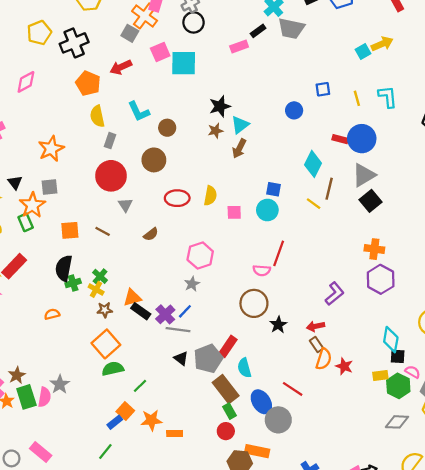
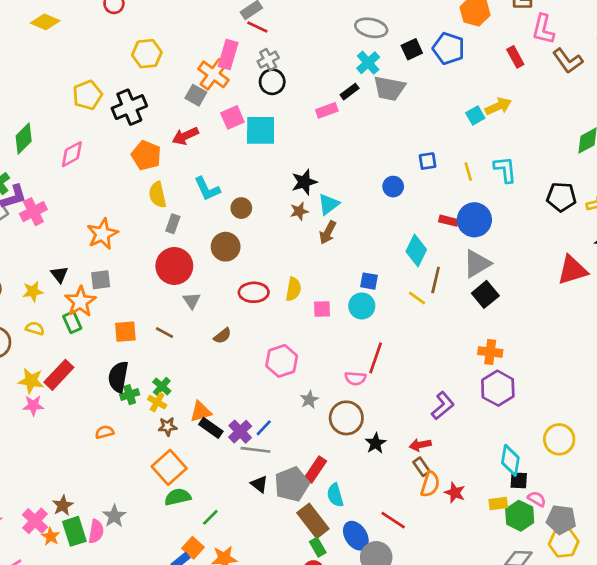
gray star: (192, 284) -> (309, 400), moved

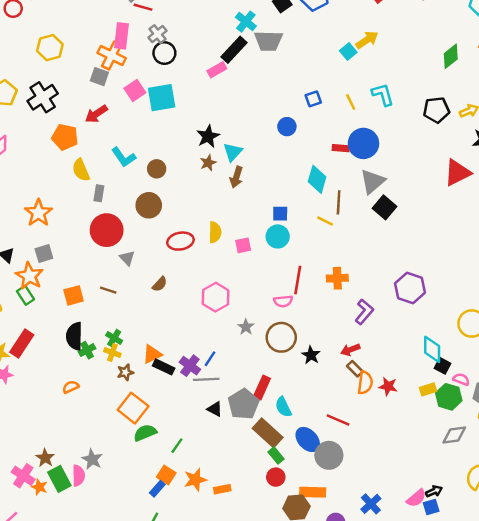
black rectangle: (350, 92) -> (234, 50), size x1.6
orange cross: (490, 352) -> (337, 278), moved
black square: (519, 480) -> (442, 366), turned 35

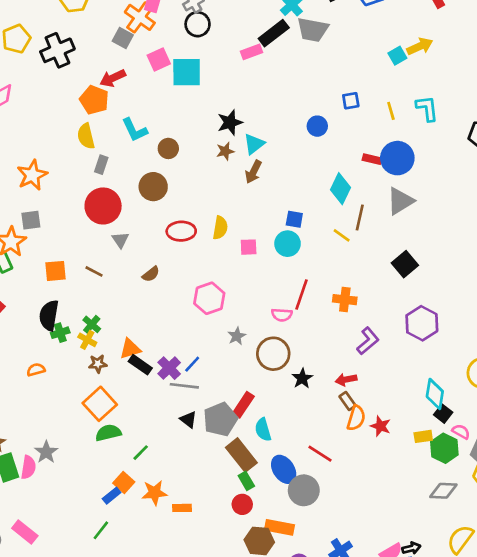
orange pentagon: (65, 137) -> (94, 100), moved
black square: (385, 207) -> (405, 264), moved

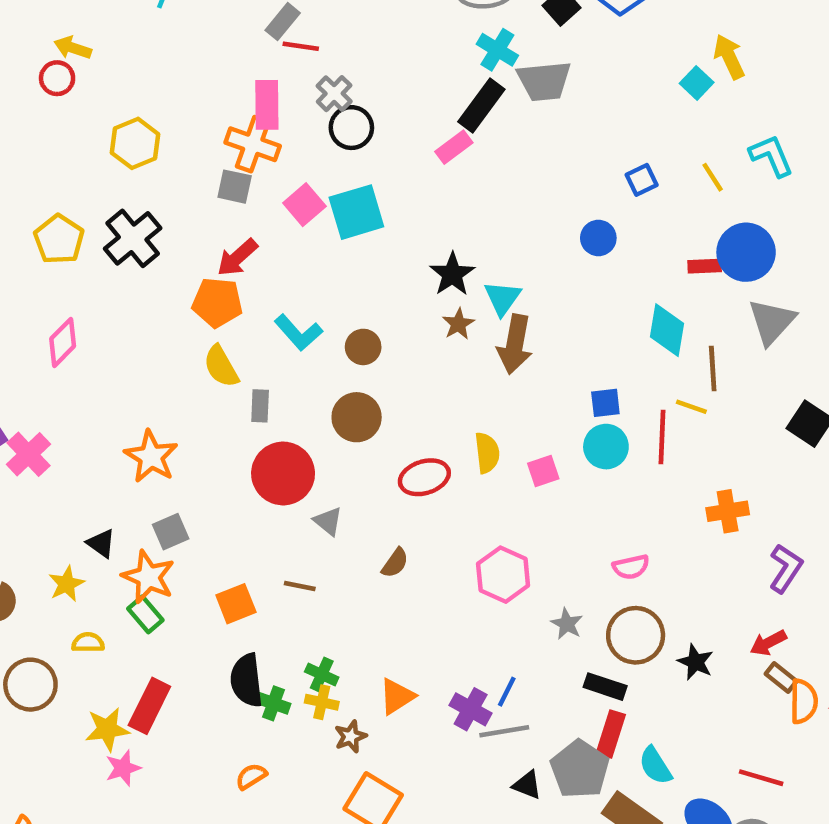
yellow arrow: (420, 46) -> (729, 57), turned -75
brown arrow: (253, 172) -> (515, 344), size x1.4
red line: (301, 294) -> (662, 437), moved
green cross: (60, 333) -> (274, 703), turned -36
black rectangle: (140, 365) -> (605, 687), moved

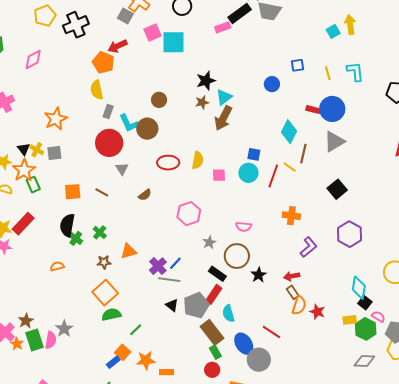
cyan L-shape: (298, 333) -> (129, 123), moved
orange star: (148, 577) -> (24, 170), moved
yellow cross: (322, 702) -> (37, 150), moved

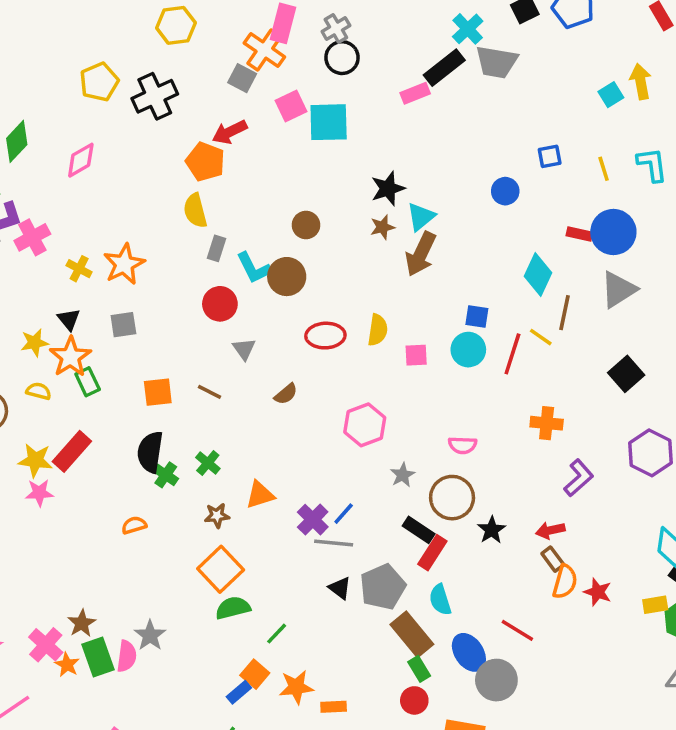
red circle: (109, 143) -> (220, 304), size x0.7
yellow cross: (37, 150) -> (79, 269), moved
red rectangle: (214, 294) -> (432, 553), moved

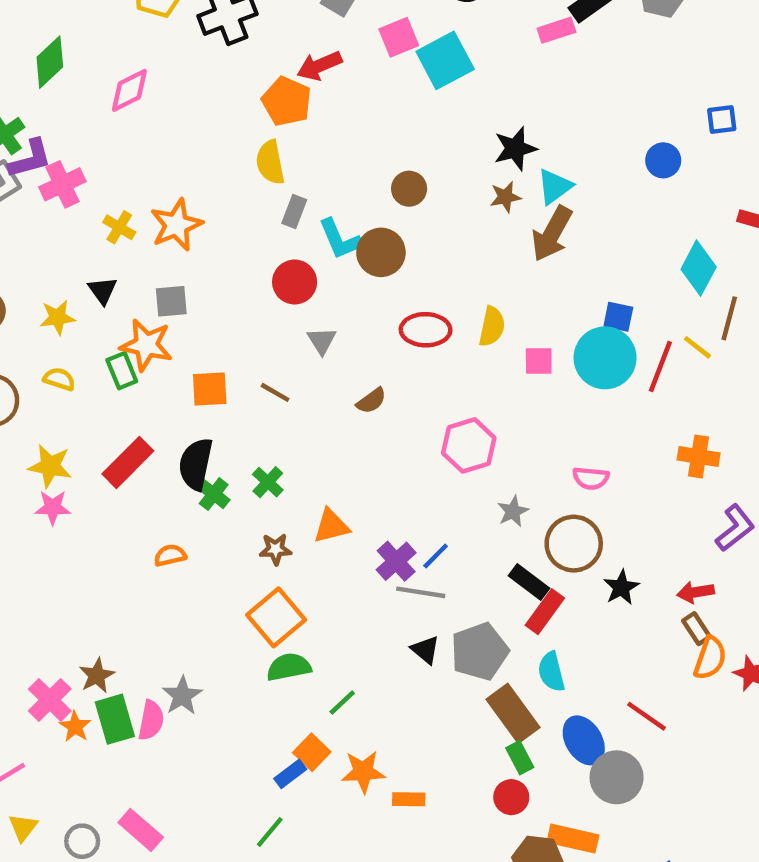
cyan square: (329, 122) -> (445, 60), turned -30
cyan circle: (468, 350) -> (605, 358), size x1.4
orange star: (70, 357) -> (146, 345), moved, turned -30
red rectangle: (72, 451) -> (128, 462), moved

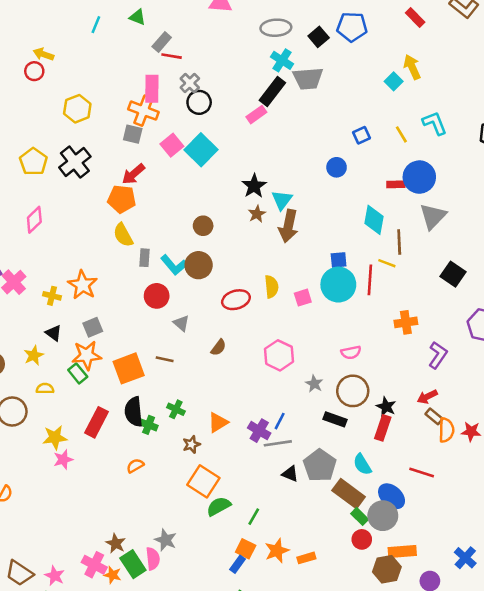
orange square: (210, 389) -> (129, 368), size x1.4
red rectangle: (545, 612) -> (383, 428), moved
gray circle: (617, 777) -> (383, 516), moved

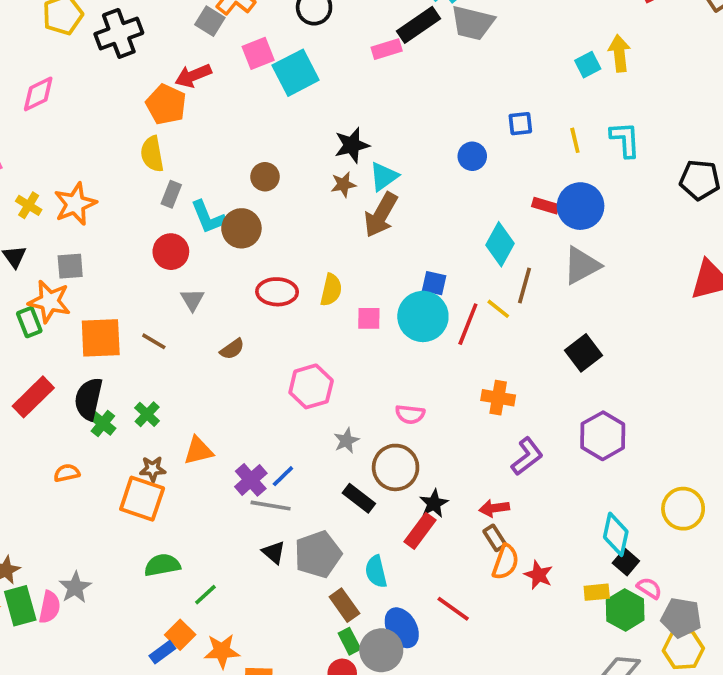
orange square: (203, 481) -> (142, 499), moved, turned -32
brown rectangle: (349, 494) -> (344, 605), size x0.7

